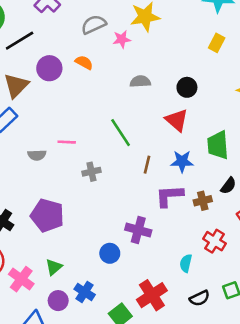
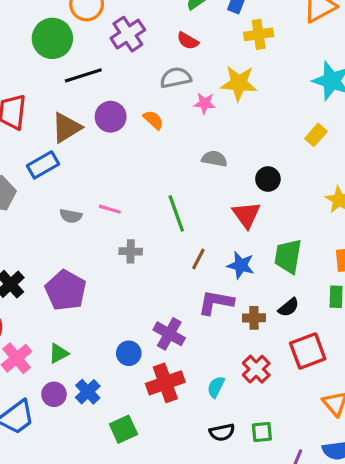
red cross: (152, 295) -> (165, 383), moved

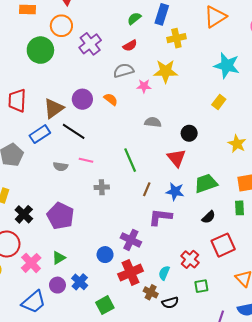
red semicircle: (188, 41) -> (130, 46), turned -56
black line: (83, 75) -> (74, 131), moved, turned 55
green trapezoid: (288, 256) -> (206, 183), turned 65
brown cross: (254, 318) -> (151, 292), moved, turned 32
green square: (262, 432) -> (201, 286), moved

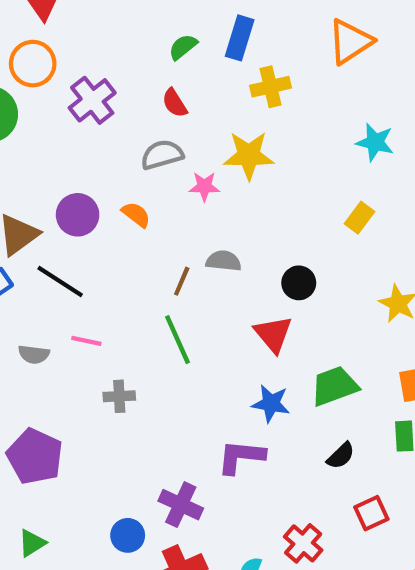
red semicircle: (130, 46) -> (175, 103), turned 88
cyan star: (227, 66) -> (375, 142), size x0.7
brown line: (147, 189) -> (182, 281), moved
red square: (223, 245) -> (371, 513), size x0.7

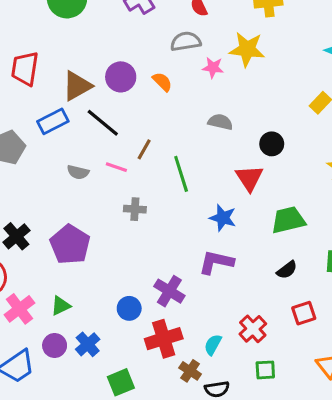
brown line: (182, 281) -> (144, 149), moved
blue star: (271, 403) -> (223, 218), moved

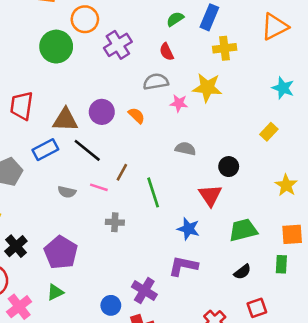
brown triangle: (77, 86) -> (65, 120), turned 32
green triangle: (61, 306) -> (55, 292), moved

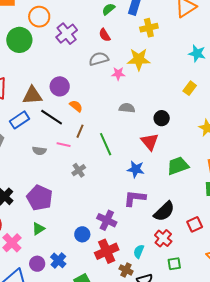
orange semicircle: (137, 116) -> (76, 106), moved
gray cross: (115, 222) -> (79, 170), turned -32
black semicircle: (242, 272) -> (164, 211), moved, size x1.6

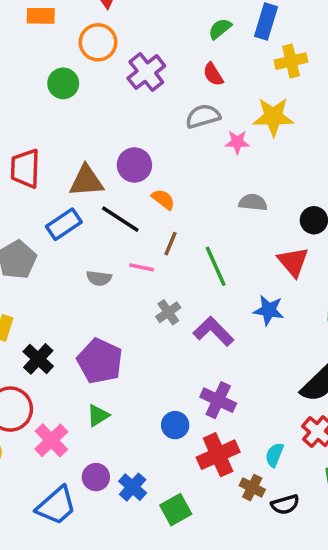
green circle: (19, 40) -> (63, 83), size x0.7
purple L-shape: (135, 198) -> (213, 331), moved, turned 40
blue cross: (58, 260) -> (133, 487), moved

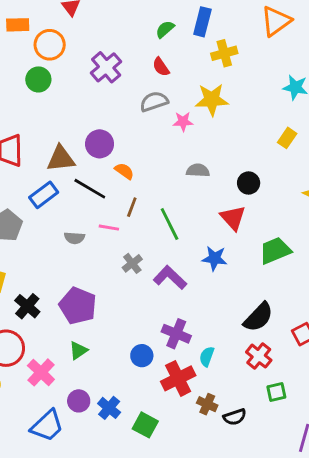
orange circle: (98, 42) -> (50, 45), moved
cyan semicircle: (274, 455) -> (207, 357), moved
green square: (176, 510) -> (145, 425), turned -30

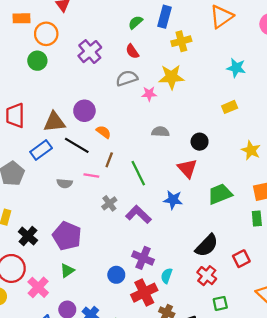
yellow rectangle: (287, 138) -> (230, 107), turned 32

